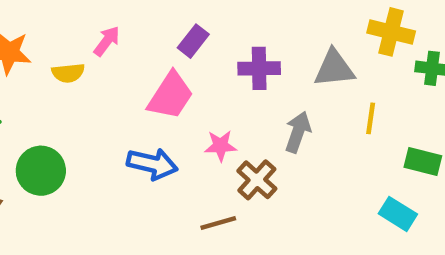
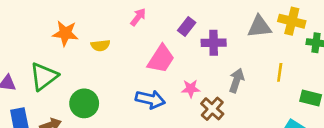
pink arrow: (107, 41) -> (138, 17), moved
purple rectangle: (193, 41) -> (187, 27), moved
gray triangle: (334, 68) -> (259, 27), moved

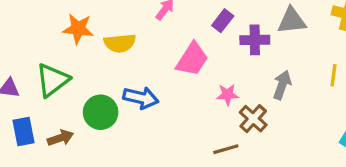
gray triangle: (259, 27) -> (292, 21), moved
yellow semicircle: (100, 45) -> (120, 43), size x1.4
blue arrow: (150, 99) -> (141, 98), moved

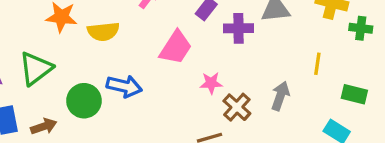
gray arrow: (282, 85) -> (280, 96), moved

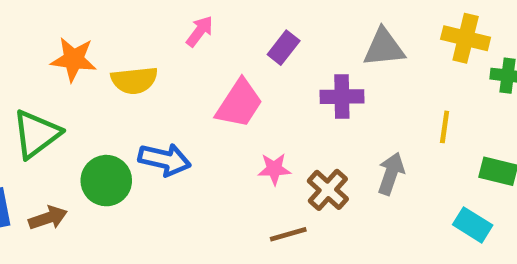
purple cross: (238, 28) -> (342, 97), moved
pink star: (211, 83) -> (274, 169), moved

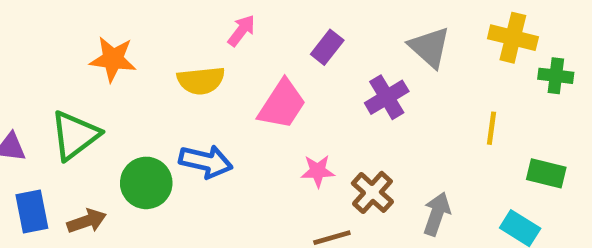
gray triangle: (384, 48) -> (430, 47), turned 48
yellow semicircle: (134, 80) -> (201, 81), moved
purple cross: (342, 97) -> (387, 97), turned -30
gray arrow: (391, 174) -> (437, 214), moved

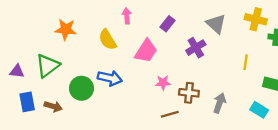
pink arrow: (241, 31) -> (127, 16), turned -42
yellow semicircle: (201, 81) -> (108, 40), turned 65
brown cross: (372, 192) -> (189, 93), turned -36
brown arrow: (87, 221) -> (53, 106), turned 36

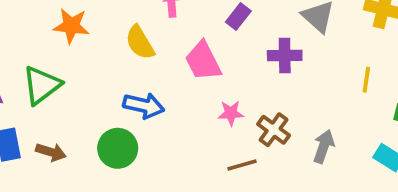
purple cross: (196, 48) -> (285, 56), turned 30
pink trapezoid: (146, 51) -> (203, 61), turned 120
green circle: (81, 88) -> (118, 148), moved
brown cross: (189, 93) -> (274, 130), turned 30

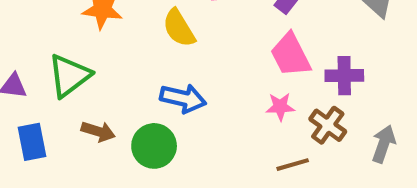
purple cross: (285, 56) -> (344, 76), moved
pink trapezoid: (203, 61) -> (291, 55), moved
brown arrow: (51, 152) -> (98, 131), moved

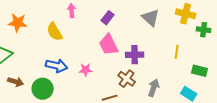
pink star: (280, 107) -> (86, 70), moved

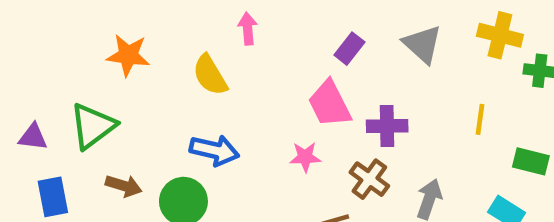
purple rectangle: (108, 18) -> (349, 49), moved
pink star: (86, 70) -> (305, 157), moved

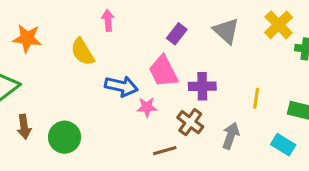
yellow cross: (500, 35) -> (279, 25), turned 32
yellow line: (480, 119) -> (256, 98), moved
blue arrow: (214, 150) -> (121, 86), moved
brown arrow: (124, 186) -> (24, 127), turned 65

